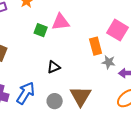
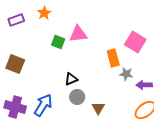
brown triangle: (81, 96) -> (98, 108), size x0.6
gray circle: (55, 101) -> (77, 97), moved

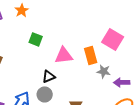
pink triangle: (78, 34) -> (64, 55), moved
gray circle: (77, 97) -> (45, 94), moved

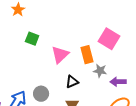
pink triangle: (64, 55) -> (60, 55), turned -36
black triangle: (49, 76) -> (72, 82), moved

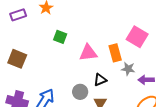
pink triangle: (60, 55) -> (88, 53), turned 36
gray circle: (41, 94) -> (80, 92), moved

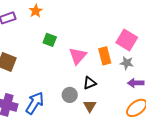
pink triangle: (88, 53) -> (78, 56), turned -42
gray star: (128, 69) -> (127, 63), moved

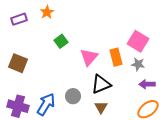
green square: (50, 40) -> (61, 41), turned 32
black triangle: (90, 83) -> (101, 84), size x1.5
gray circle: (70, 95) -> (73, 96), moved

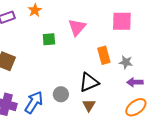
green square: (61, 41) -> (49, 39), turned 32
pink square: (138, 41) -> (122, 21), moved, turned -30
pink triangle: (89, 57) -> (77, 27), moved

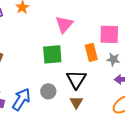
pink square: (122, 21) -> (109, 34), moved
green square: (49, 39) -> (52, 54), moved, size x1.5
black triangle: (89, 82) -> (76, 79), turned -35

